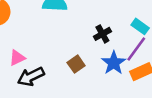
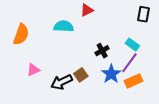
black arrow: (31, 77) -> (62, 82), moved

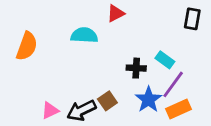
cyan rectangle: (132, 45) -> (165, 60), moved
black cross: (102, 51) -> (136, 68), turned 32
pink triangle: (33, 70) -> (50, 110), moved

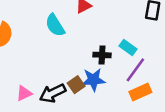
cyan semicircle: (84, 35) -> (55, 25), turned -125
blue star: (148, 99) -> (93, 80), moved, turned 30

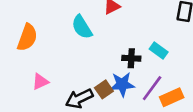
purple line: (135, 70) -> (152, 88), moved
pink triangle: (24, 93) -> (40, 82), moved

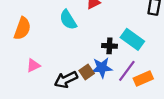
cyan rectangle: (159, 50) -> (132, 39), size x1.5

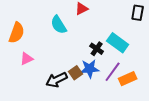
black cross: (109, 46) -> (97, 49), turned 32
pink triangle: (33, 65) -> (27, 59), moved

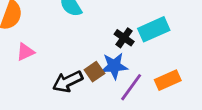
cyan rectangle: (118, 43) -> (154, 29), turned -60
purple line: (113, 72) -> (131, 87), moved

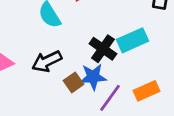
black cross: (124, 38) -> (103, 49), size x1.4
black arrow: (68, 81) -> (47, 61), moved

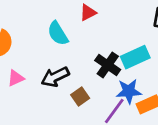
blue star: (93, 77) -> (129, 91), moved

